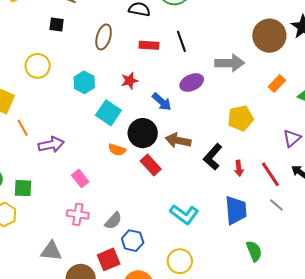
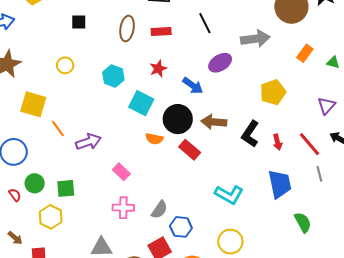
red rectangle: (149, 45) -> (161, 31), moved
yellow circle: (38, 66) -> (65, 65), size x0.7
gray line: (277, 205) -> (319, 174), turned 42

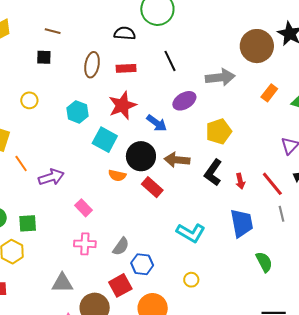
red star: (158, 69) -> (122, 105), size x1.6
yellow pentagon: (273, 92) -> (219, 131), moved
yellow circle: (230, 242) -> (191, 280), size x0.6

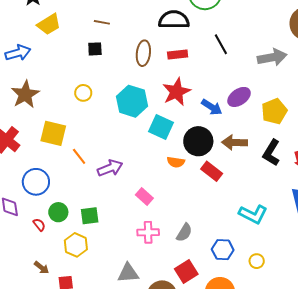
black semicircle: (125, 33) -> (174, 20), size x1.4
purple ellipse: (184, 101) -> (239, 97), moved
cyan hexagon: (78, 112) -> (132, 101), size x1.4
blue hexagon: (142, 264) -> (223, 250), moved

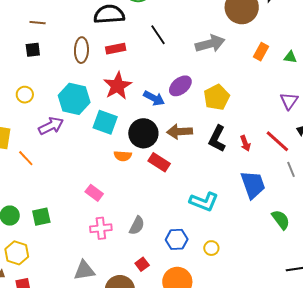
purple arrow: (110, 168) -> (51, 126), moved
yellow hexagon: (76, 245) -> (17, 253), moved
red square: (186, 272) -> (142, 264), size x0.6

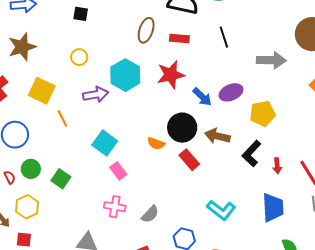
black square: (33, 50) -> (81, 14), moved
cyan square: (105, 122) -> (105, 143), moved
green square: (41, 217) -> (61, 179), turned 30

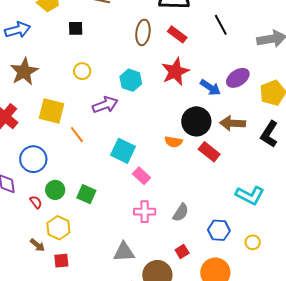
red rectangle: (179, 38) -> (177, 34), turned 42
cyan hexagon: (125, 75) -> (131, 80), size x0.7

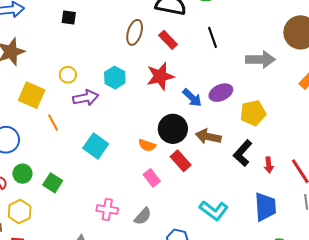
yellow circle: (82, 71) -> (68, 75), moved
pink rectangle: (141, 176) -> (152, 178), moved

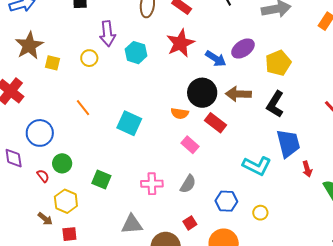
yellow square: (32, 95) -> (53, 63), moved, size x0.6
purple arrow: (86, 98) -> (107, 34), moved, turned 105
red arrow: (269, 165) -> (307, 169), moved
green square: (53, 183) -> (101, 179), moved
blue trapezoid: (265, 207) -> (288, 143), moved

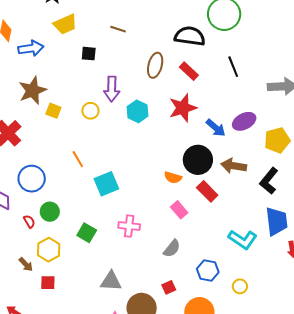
cyan square: (129, 123) -> (106, 184), moved, turned 35
pink cross: (152, 184) -> (129, 226), moved

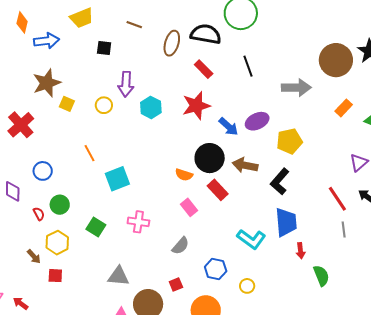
brown ellipse: (155, 65) -> (172, 43), moved
blue circle: (32, 179) -> (43, 171), size x0.7

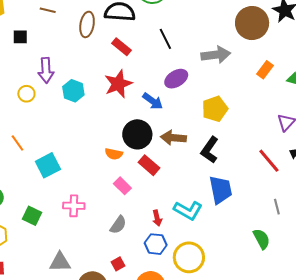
purple ellipse: (257, 121) -> (176, 79), moved
gray line: (344, 229) -> (277, 207), moved
red arrow: (301, 251) -> (157, 218), moved
yellow circle: (247, 286) -> (189, 257), size x2.0

